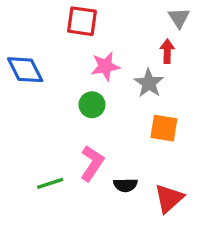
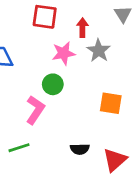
red arrow: (167, 51) -> (82, 28), moved
gray star: (149, 83) -> (99, 51), moved
pink L-shape: (92, 163) -> (35, 110), moved

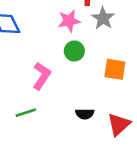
green circle: (53, 84) -> (74, 51), moved

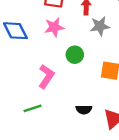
gray star: (103, 18) -> (100, 26), turned 30
pink star: (69, 21) -> (54, 27), moved

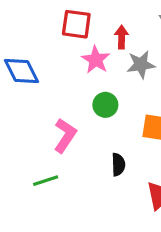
pink star: (54, 27) -> (96, 60), moved, turned -30
black semicircle: (84, 109) -> (118, 165), moved, turned -91

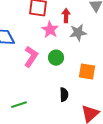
pink L-shape: (65, 136) -> (31, 57), moved

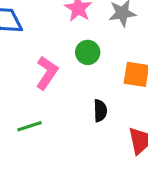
pink L-shape: (31, 57) -> (47, 73), moved

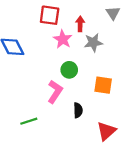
pink L-shape: (47, 73) -> (55, 92), moved

